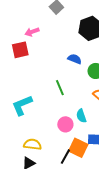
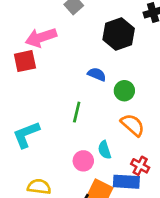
pink arrow: (32, 32) -> (41, 37), size x1.6
green line: (60, 88) -> (77, 112), turned 35

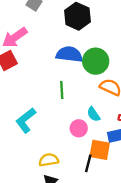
blue semicircle: (97, 74) -> (69, 54), size x1.6
green circle: (124, 91) -> (96, 61), size x1.5

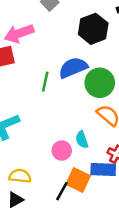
blue semicircle: (69, 54) -> (73, 68), turned -45
green line: (62, 90) -> (45, 82), moved

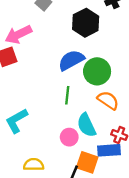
green line: (45, 82) -> (67, 95), moved
cyan semicircle: (82, 140) -> (86, 125), size x1.5

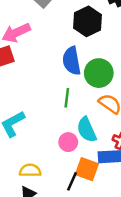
blue semicircle: (71, 60) -> (72, 61), turned -72

